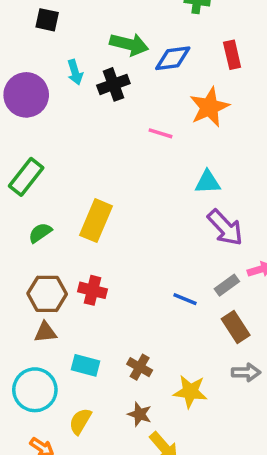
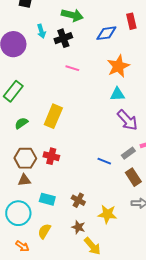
blue diamond: (173, 58) -> (106, 33), moved
orange star: (209, 107) -> (118, 66), moved
pink line: (161, 133) -> (72, 68), moved

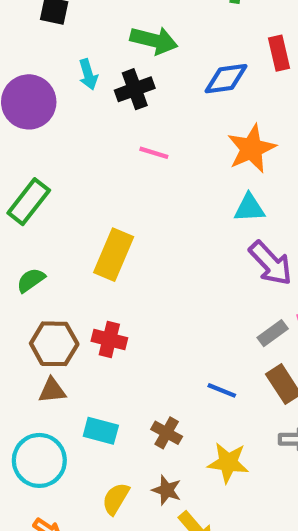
green semicircle: (21, 123) -> (31, 280), moved
blue line: (104, 161) -> (222, 390), moved
yellow semicircle: (44, 231) -> (116, 499), moved

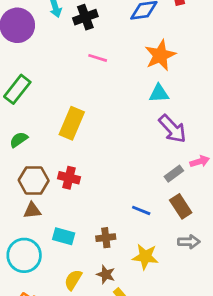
brown cross: (167, 433) -> (106, 238), turned -36

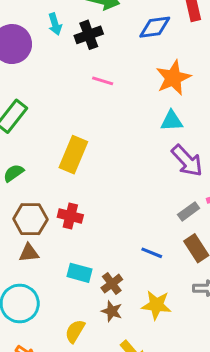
cyan rectangle: (64, 236) -> (80, 273), moved
brown cross: (106, 238) -> (112, 284), turned -30
brown star: (106, 274) -> (112, 311), moved

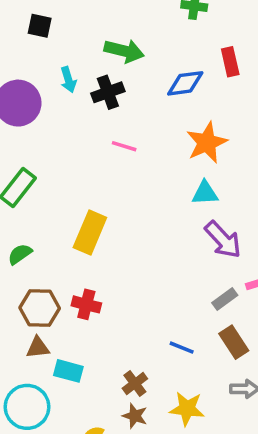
cyan rectangle: (80, 273) -> (68, 371), moved

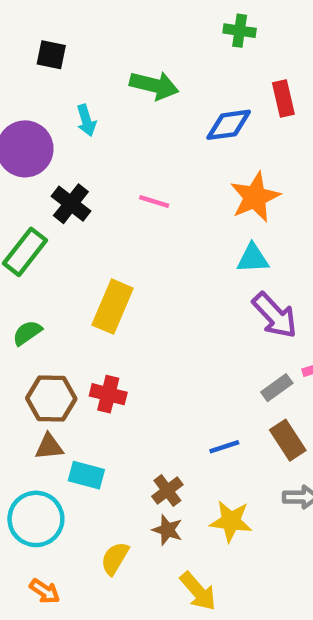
black cross: (108, 92) -> (71, 204), moved, turned -32
blue line: (182, 348) -> (224, 447), turned -40

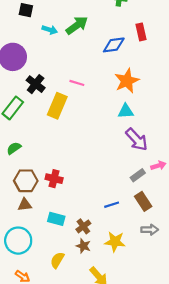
green arrow: (154, 85) -> (77, 25), turned -50
cyan arrow: (86, 120) -> (50, 30), moved, turned -56
yellow rectangle: (113, 307) -> (57, 106), moved
cyan rectangle: (86, 475) -> (56, 219), moved

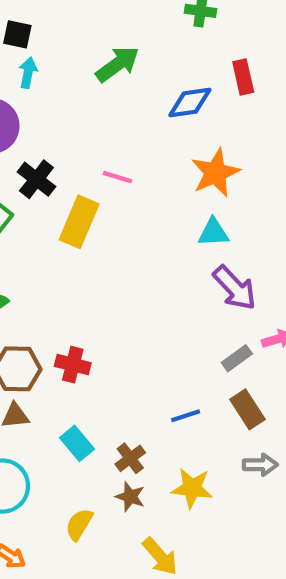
cyan arrow: (50, 30) -> (28, 73), moved, turned -96
cyan rectangle: (56, 219) -> (77, 443), turned 35

